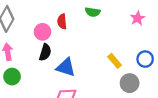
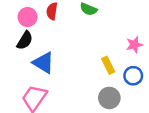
pink star: (138, 18) -> (134, 45), moved
yellow rectangle: (115, 61) -> (108, 65), moved

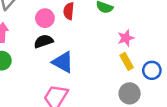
black semicircle: (25, 40) -> (43, 41), turned -138
pink star: (134, 45) -> (126, 38), moved

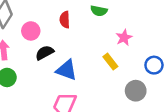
pink circle: (45, 18) -> (31, 31), moved
yellow rectangle: (127, 61) -> (110, 62), moved

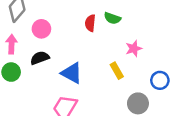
red semicircle: (65, 20) -> (90, 23), moved
black semicircle: (45, 53) -> (40, 58), moved

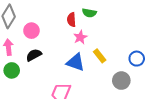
pink star: (134, 49) -> (80, 37), moved
blue triangle: (72, 73) -> (76, 62), moved

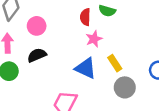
gray circle: (121, 81) -> (125, 87), moved

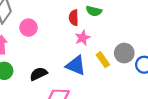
black semicircle: (37, 55) -> (39, 74), moved
gray circle: (125, 87) -> (124, 53), moved

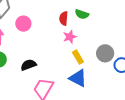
yellow rectangle: (103, 60) -> (78, 57), moved
blue triangle: (76, 65) -> (78, 78), moved

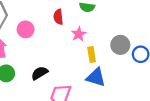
red semicircle: (64, 18) -> (58, 17), moved
yellow rectangle: (78, 57) -> (92, 55), turned 32

